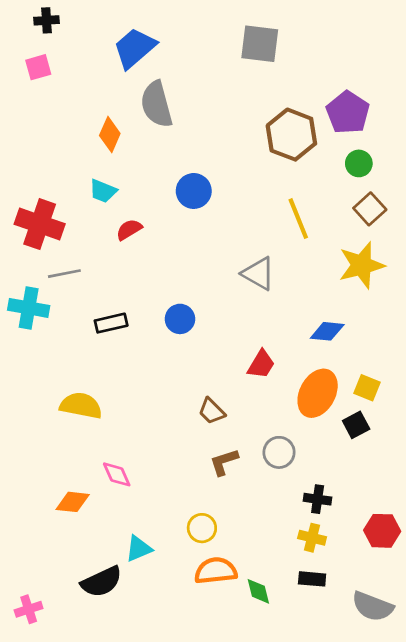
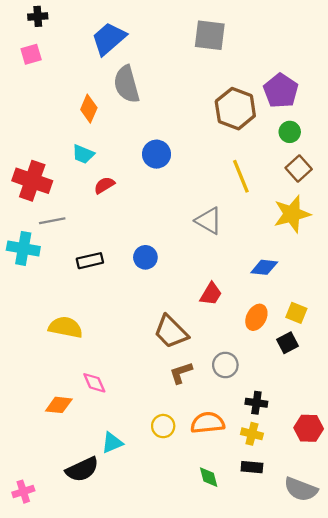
orange ellipse: (318, 393) -> (256, 317), size x0.7
brown trapezoid: (212, 411) -> (171, 332), size x1.6
orange semicircle: (216, 571) -> (208, 423), moved

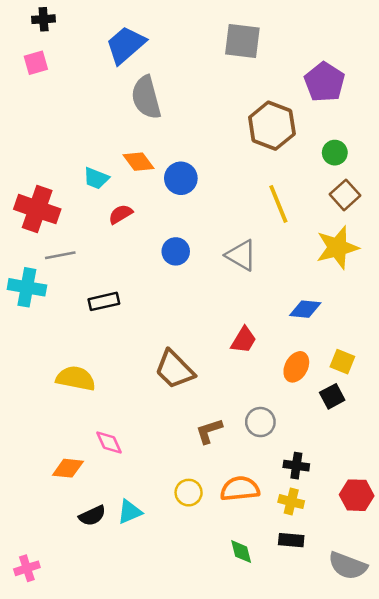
purple pentagon: (281, 91) -> (325, 82), moved
orange diamond: (89, 109) -> (139, 162), moved, turned -60
blue circle: (145, 257) -> (176, 251), moved
brown trapezoid: (171, 332) -> (174, 369), moved
black semicircle: (82, 469) -> (92, 516), moved, size x0.7

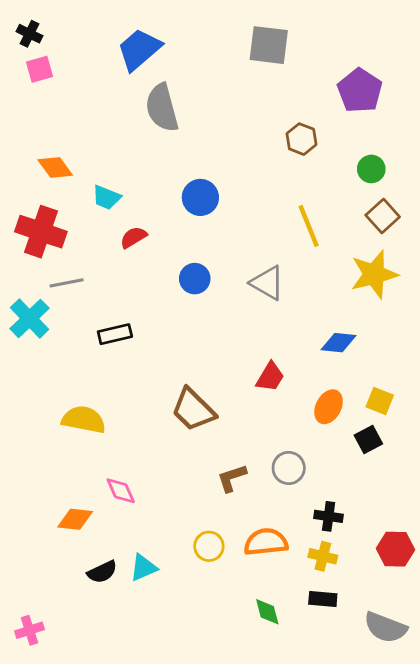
black cross: (44, 19) -> (30, 34), moved, turned 30
brown hexagon: (272, 126) -> (301, 139), size x0.6
orange diamond: (139, 162) -> (55, 168), moved
cyan cross: (27, 287) -> (30, 318), turned 36

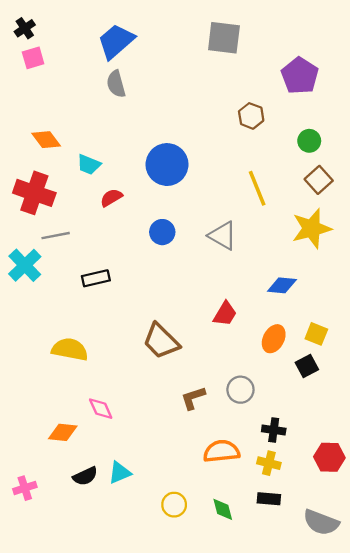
black cross: (30, 34) -> (25, 28), turned 30
gray semicircle: (162, 108) -> (116, 84), moved, size x0.7
blue circle: (200, 197) -> (167, 165), size x1.4
yellow circle: (209, 546) -> (174, 505), moved
pink cross: (30, 630) -> (25, 488), moved

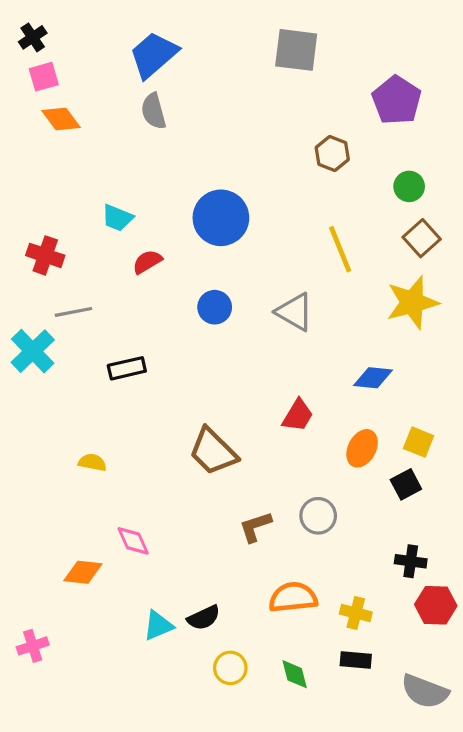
orange diamond: (46, 140) -> (61, 119), moved
red cross: (34, 193) -> (45, 255), size x0.7
yellow semicircle: (70, 349) -> (92, 462), size x0.6
black cross: (274, 430) -> (411, 561), moved
black semicircle: (85, 476) -> (204, 618), moved

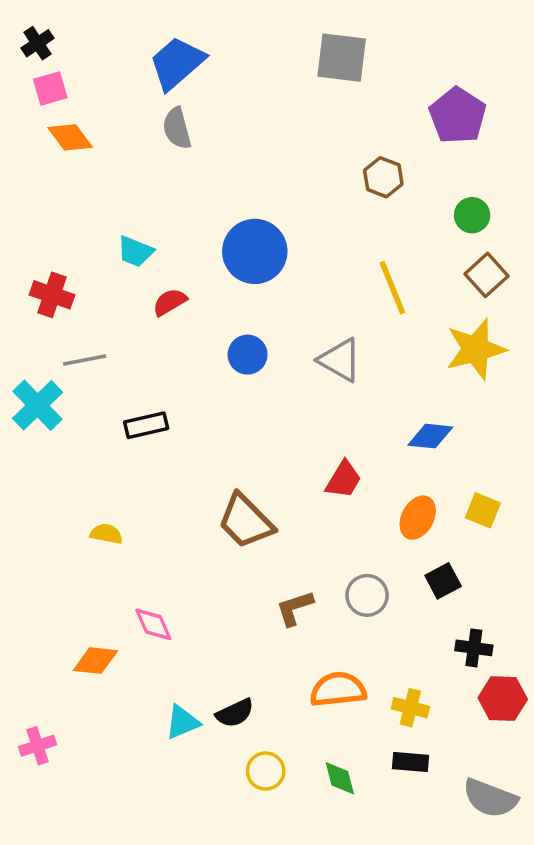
black square: (406, 484) -> (443, 581), moved

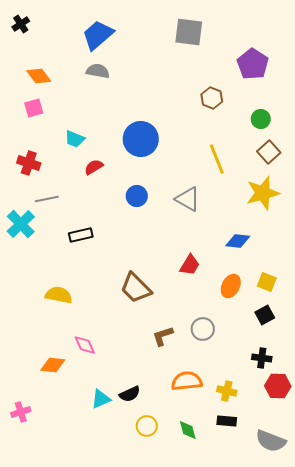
pink square: (50, 88) -> (34, 108), moved
gray semicircle: (177, 128) -> (98, 71), turned 115
yellow semicircle: (106, 534) -> (59, 295), size x1.5
black square: (443, 581) -> (265, 315), moved

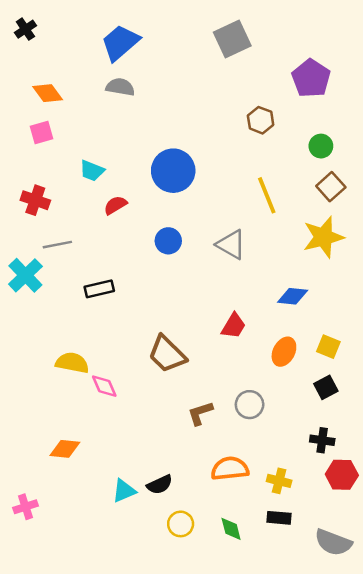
gray square: (189, 32) -> (232, 39), turned -32
pink diamond: (85, 345) -> (104, 386), moved

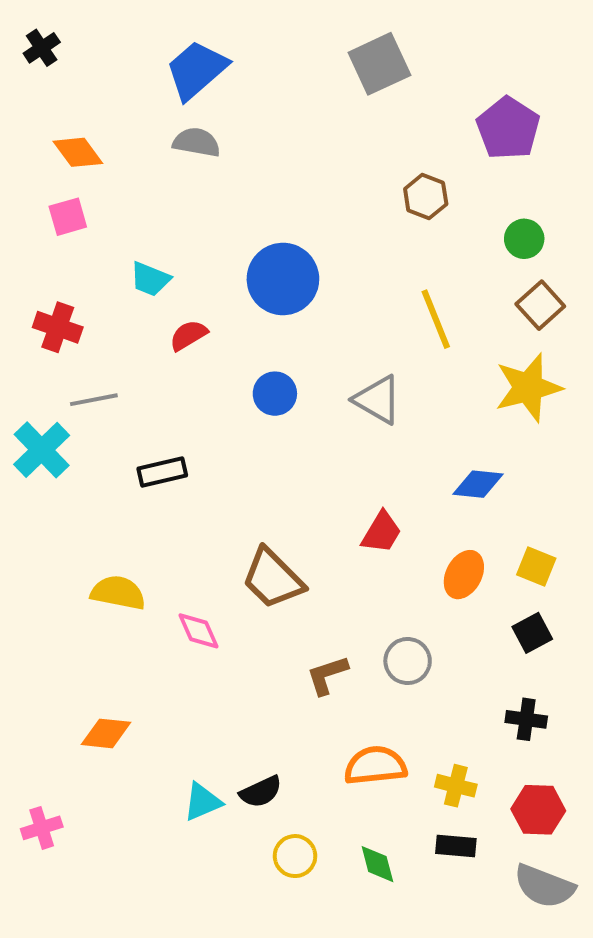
pink diamond: (104, 386) -> (198, 631), moved
red hexagon: (342, 475) -> (538, 810), moved

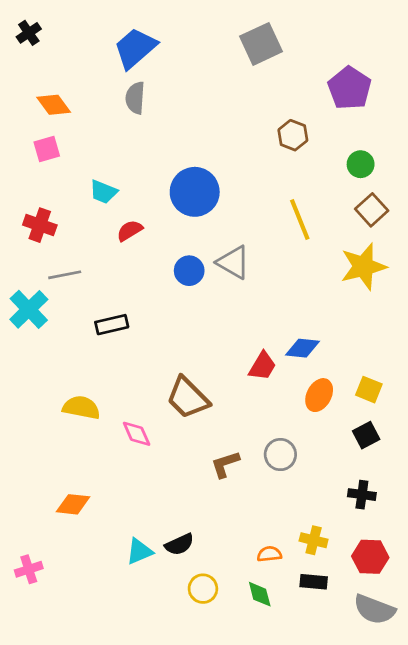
gray semicircle: (196, 142) -> (135, 98), turned -96
gray triangle: (377, 400) -> (233, 262), moved
blue diamond: (478, 484) -> (303, 348), moved
orange semicircle: (375, 766) -> (269, 554), moved, size x0.6

